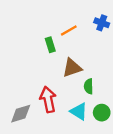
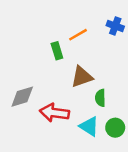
red arrow: (48, 99) -> (54, 113), turned -70
gray diamond: (21, 114) -> (22, 97), moved

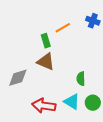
brown triangle: (82, 77) -> (46, 62), moved, turned 42
red arrow: (54, 113) -> (44, 106), moved

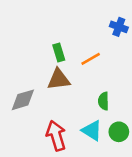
orange line: (63, 28) -> (91, 59), moved
brown triangle: (46, 62) -> (59, 79), turned -30
red arrow: (44, 106) -> (56, 136), turned 65

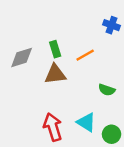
gray diamond: (23, 100) -> (22, 57), moved
green semicircle: (103, 101) -> (107, 90), moved, turned -70
green circle: (119, 132) -> (112, 134), moved

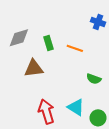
orange line: (85, 55) -> (75, 48), turned 49
gray diamond: (22, 57) -> (19, 38), moved
brown triangle: (55, 74) -> (34, 68), moved

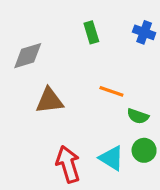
green rectangle: (48, 43) -> (91, 32), moved
orange line: (75, 48) -> (111, 91), moved
green circle: (98, 118) -> (144, 150), moved

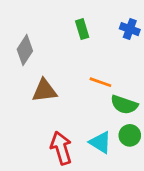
gray diamond: (28, 56) -> (25, 50), turned -40
green semicircle: (138, 116) -> (124, 105), size x1.4

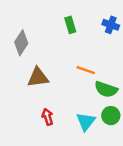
cyan triangle: (100, 142) -> (86, 122), turned 36
red arrow: (61, 148) -> (48, 117), moved, size x0.6

